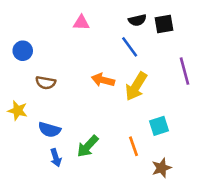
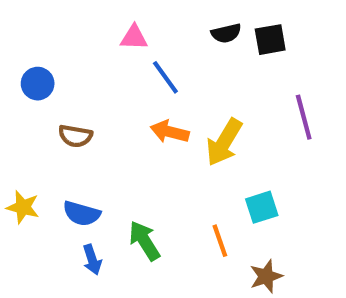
blue line: (130, 47) -> (165, 77), moved
yellow star: (18, 111) -> (23, 207), moved
green arrow: (88, 146) -> (144, 241), turned 105

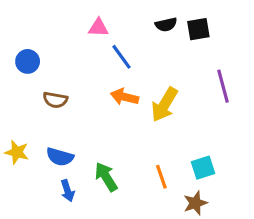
cyan square: (262, 207) -> (203, 168), moved

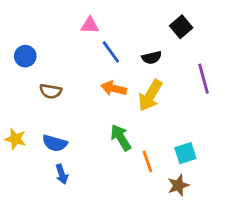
black semicircle: (166, 25) -> (152, 58), moved
black square: (198, 29) -> (181, 27), turned -30
green arrow: (106, 177) -> (121, 138), moved

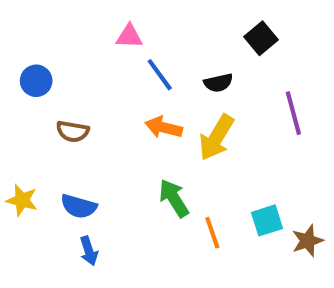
brown star: (178, 185) -> (307, 241), moved

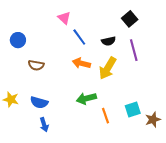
pink triangle: (129, 36) -> (64, 18), turned 40
purple line: (293, 113) -> (134, 50), moved
green arrow: (174, 198) -> (86, 98), turned -72

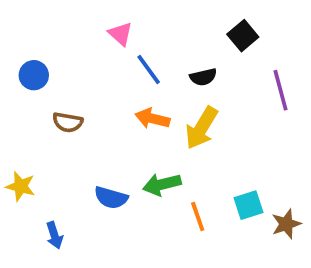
purple line: (134, 50) -> (281, 90), moved
blue semicircle: (39, 102) -> (111, 198), moved
blue arrow: (44, 125) -> (55, 235), moved

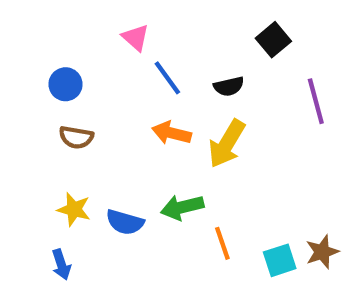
blue circle: (34, 75) -> (66, 84), moved
yellow star: (21, 186) -> (74, 209), moved
cyan square: (249, 205) -> (280, 260), moved

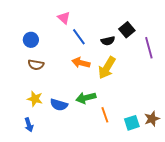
black square: (273, 40) -> (127, 30), moved

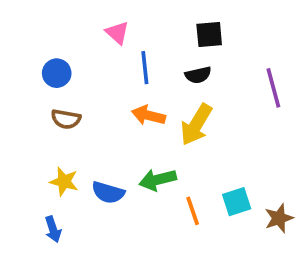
black square: (127, 30) -> (209, 35), moved, turned 35
blue line: (79, 37) -> (145, 68), turned 30
cyan square: (132, 123) -> (237, 202), moved

